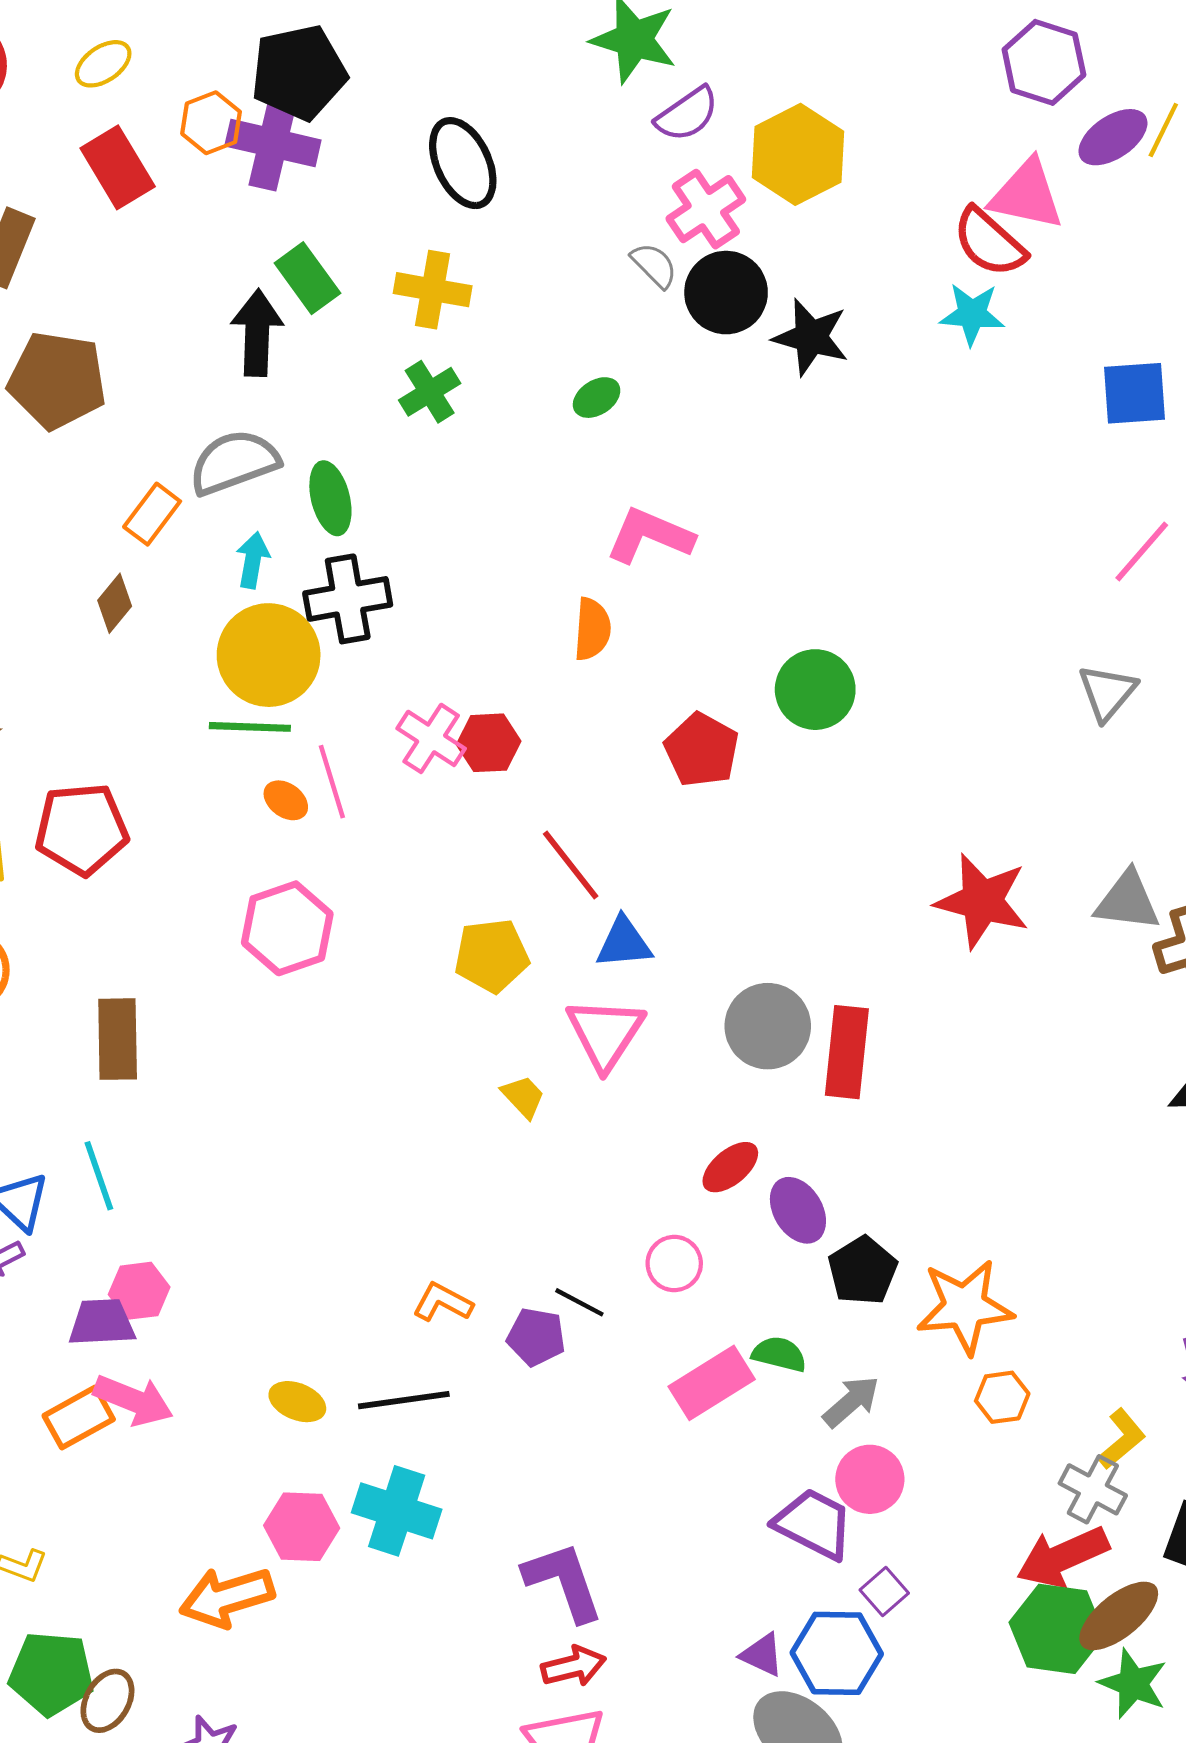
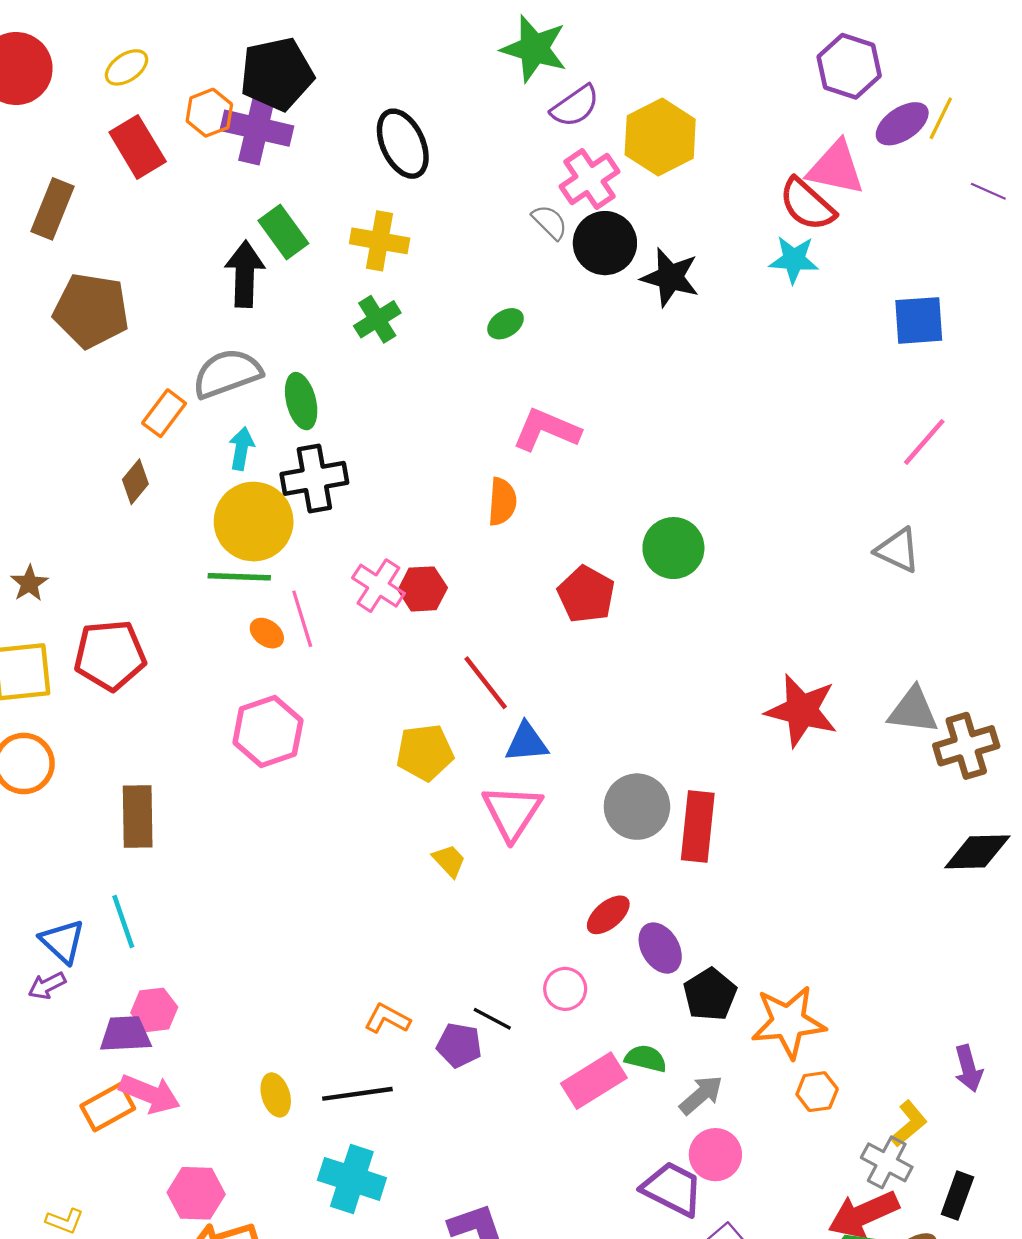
gray triangle: (1107, 692) -> (898, 550), turned -45
yellow ellipse: (297, 1402) -> (276, 1095), turned 51
pink hexagon: (302, 1527) -> (196, 1193), moved

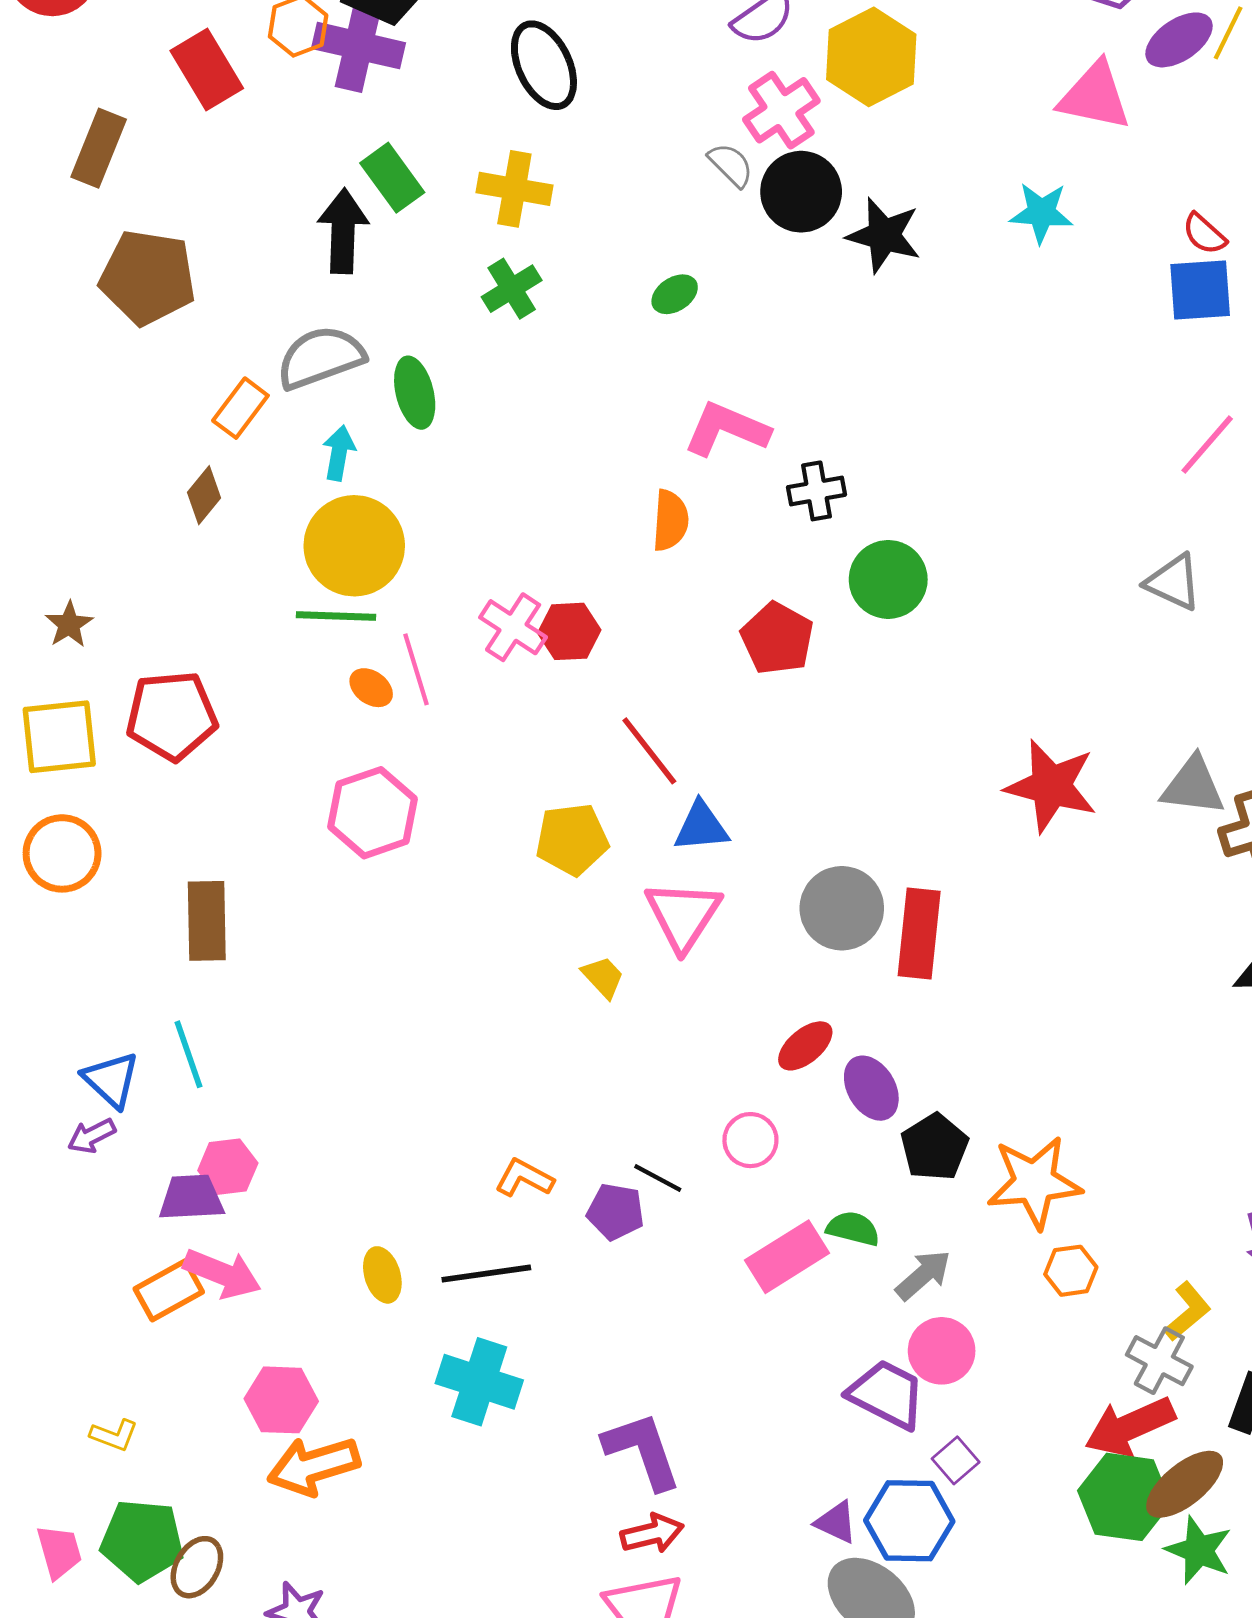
red semicircle: (807, 204) -> (1204, 234), moved, size x0.6
black cross: (314, 478) -> (817, 491), moved, size x0.7

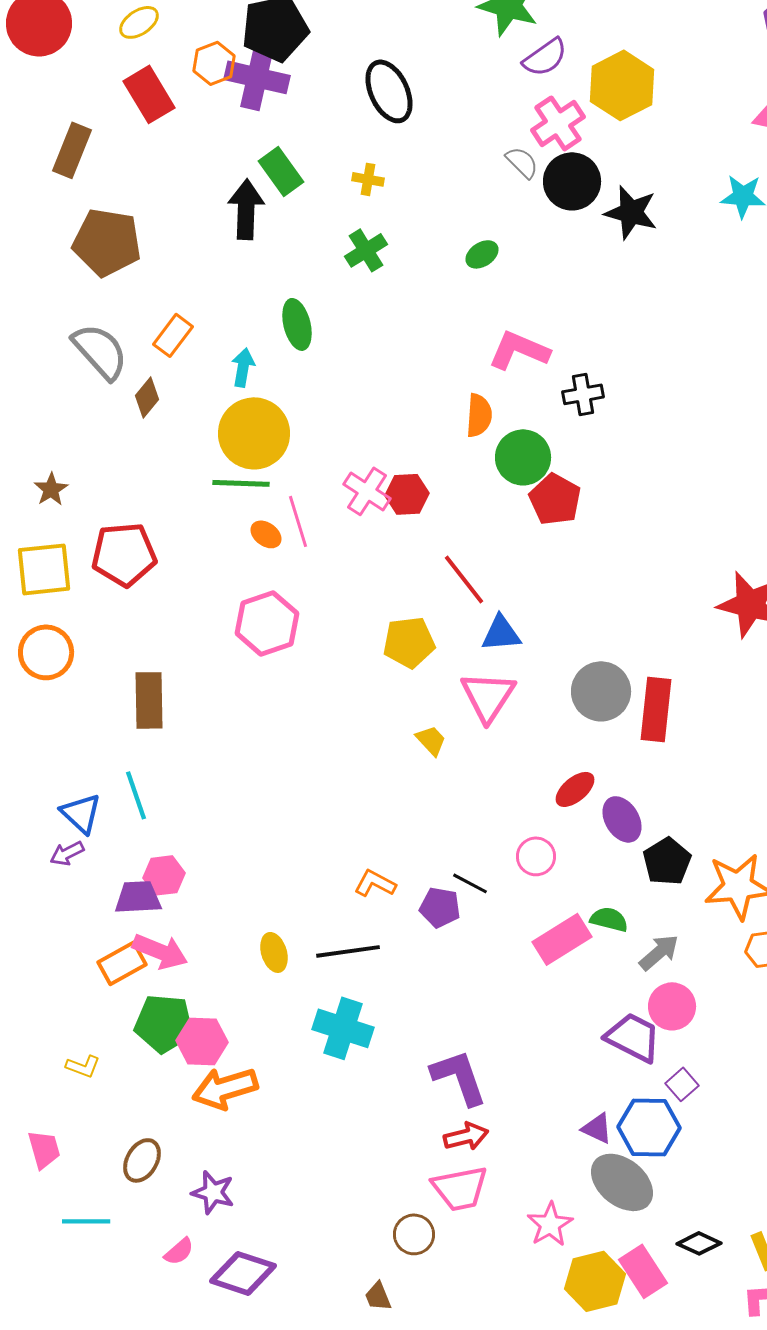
yellow cross: (514, 189) -> (368, 179), size x0.6
gray semicircle: (321, 357) -> (100, 351), moved, turned 68
green circle: (888, 579) -> (523, 457), moved
green pentagon: (142, 1540) -> (164, 1023), moved

